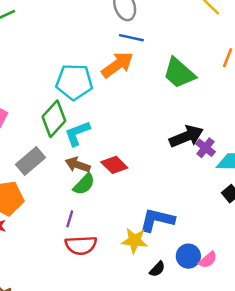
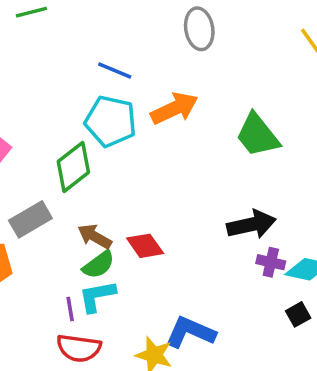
blue line: (131, 38) -> (115, 71), moved
cyan L-shape: (77, 133) -> (97, 296), moved
purple cross: (205, 148) -> (271, 262), moved, turned -36
purple line: (70, 219) -> (70, 309), turned -36

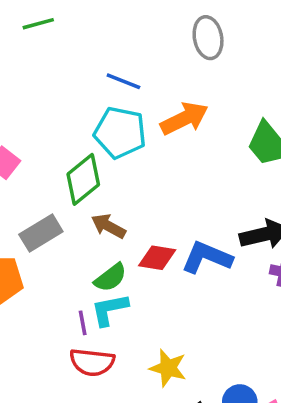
brown arrow: (95, 236) -> (108, 226), moved
red diamond: (145, 246) -> (157, 258), turned -45
blue L-shape: (190, 332) -> (207, 257), moved

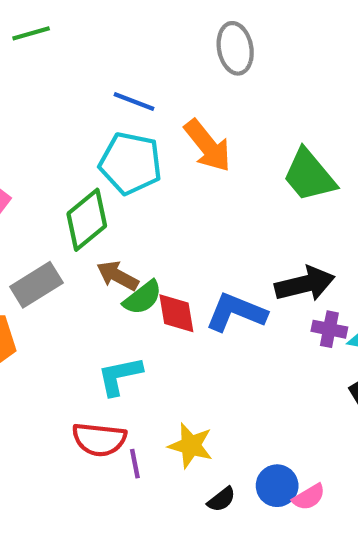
orange arrow: (184, 118) -> (208, 146), turned 78
red diamond: (157, 258) -> (176, 313), turned 72
green semicircle: (110, 278) -> (143, 298), moved
purple line: (83, 323) -> (135, 464), moved

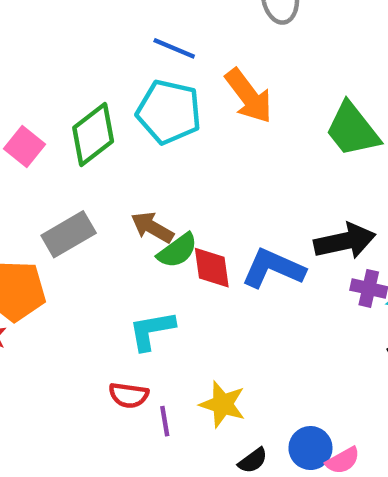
green diamond: (87, 220) -> (93, 134), moved
red semicircle: (99, 439) -> (129, 395), size x0.7

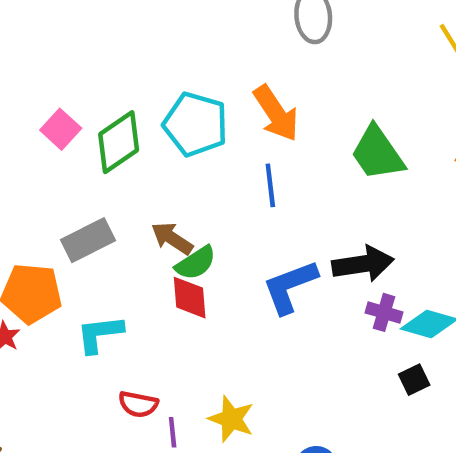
blue line: (174, 48) -> (270, 185), moved, turned 57
pink square: (25, 147) -> (61, 129), moved
red diamond: (212, 268) -> (190, 298), moved
blue L-shape: (273, 268) -> (290, 287), turned -48
cyan L-shape: (152, 330) -> (100, 334), moved

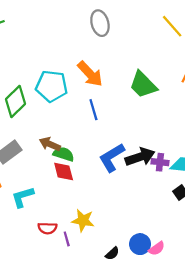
green semicircle: (196, 263) -> (64, 154), turned -120
black arrow: (363, 264) -> (140, 157), moved
yellow star: (231, 419) -> (83, 220), moved

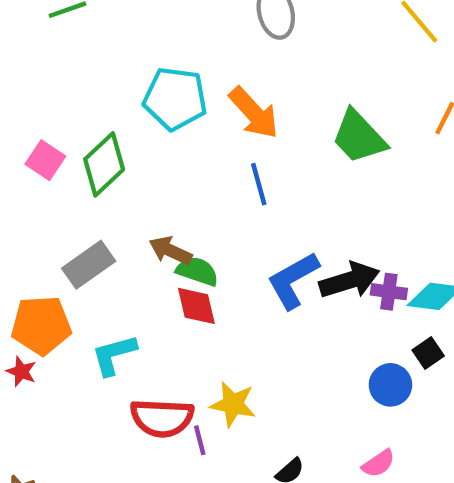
cyan pentagon: (52, 86) -> (175, 99), moved
red semicircle: (47, 228) -> (162, 418), size x1.6
blue circle: (140, 244) -> (390, 385), moved

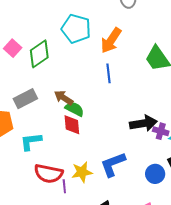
orange arrow: (254, 113) -> (111, 40), turned 68
blue L-shape: (293, 280) -> (113, 164), moved
yellow star: (233, 404) -> (82, 172), turned -30

